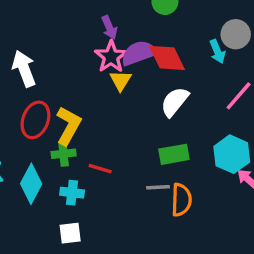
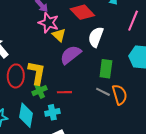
purple semicircle: (139, 53) -> (71, 55), moved
green rectangle: (174, 154) -> (106, 69), turned -54
gray line: (158, 187) -> (103, 92), turned 48

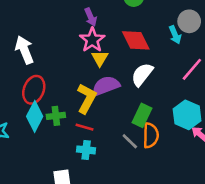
yellow L-shape: (37, 73) -> (87, 98), moved
orange semicircle: (120, 95) -> (151, 135), moved
cyan cross: (52, 112) -> (86, 150), moved
cyan diamond: (26, 115) -> (35, 116), moved

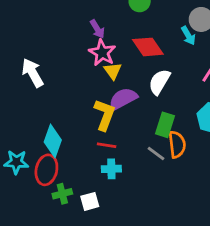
red ellipse: (34, 90) -> (46, 170), moved
green cross: (56, 116) -> (62, 194), moved

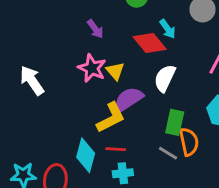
cyan arrow: (188, 36) -> (168, 29), moved
pink star: (102, 53) -> (92, 68), moved
yellow L-shape: (105, 115) -> (111, 118), turned 48
cyan diamond: (53, 141) -> (86, 155), moved

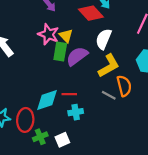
yellow L-shape: (111, 118) -> (109, 66), moved
green rectangle: (175, 122) -> (60, 52), moved
cyan diamond: (86, 155) -> (47, 100), turned 60

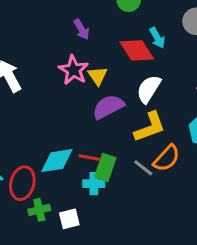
green rectangle: (60, 52) -> (105, 167), moved
orange semicircle: (124, 86) -> (167, 158), turned 48

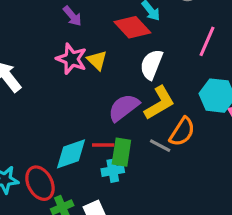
purple semicircle: (108, 107) -> (124, 108), moved
red ellipse: (22, 183) -> (40, 183), turned -32

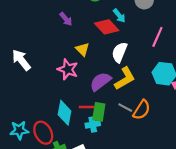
pink star: (72, 59) -> (68, 69), moved
orange semicircle: (182, 132) -> (142, 110), moved
cyan diamond: (71, 154) -> (64, 113), turned -60

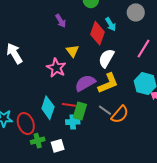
red diamond: (107, 27) -> (98, 33), turned 55

